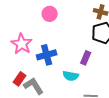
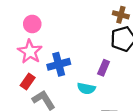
pink circle: (50, 14) -> (32, 24), moved
red rectangle: (20, 79) -> (28, 82), moved

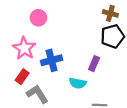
pink circle: (32, 24) -> (38, 18), moved

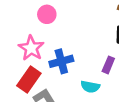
red rectangle: (22, 77) -> (29, 79), size x1.5

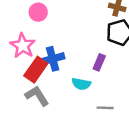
red rectangle: (29, 79) -> (36, 70), moved

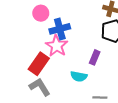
pink star: (23, 46) -> (57, 46), moved
blue cross: (53, 59) -> (60, 29), moved

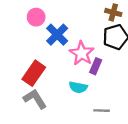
blue cross: (60, 29) -> (57, 35), turned -30
pink star: (57, 46) -> (82, 53), moved

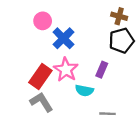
pink star: (82, 53) -> (66, 70), moved

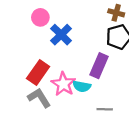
pink star: (66, 70) -> (63, 84), moved
purple rectangle: (102, 70) -> (99, 66), size x1.5

